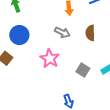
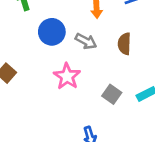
blue circle: (19, 35) -> (52, 32), moved

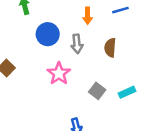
gray arrow: (86, 41) -> (77, 44), turned 54

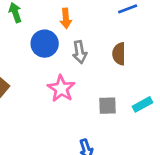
orange arrow: (88, 16) -> (66, 18), moved
gray square: (97, 91) -> (107, 106), turned -35

